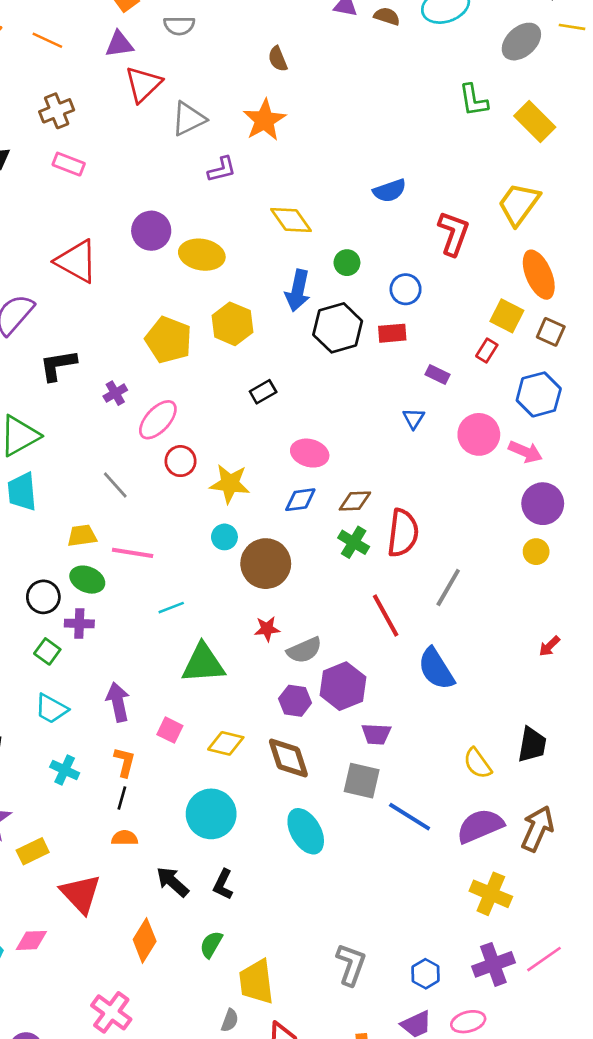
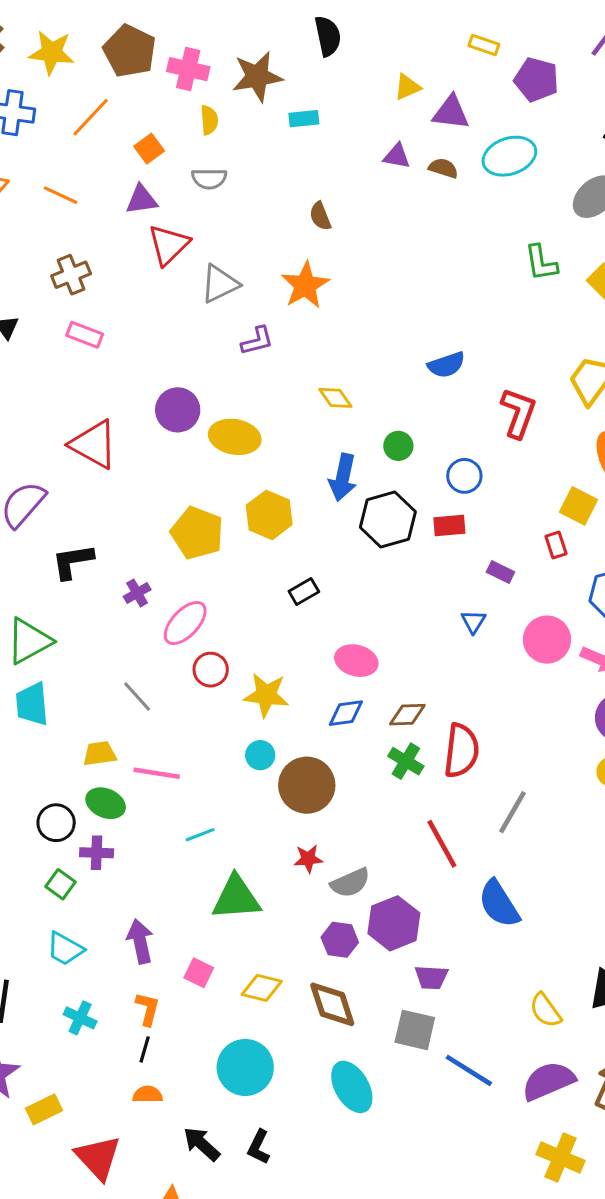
yellow diamond: (291, 220) -> (335, 398), size x0.7
red rectangle: (487, 351) -> (556, 545), turned -50

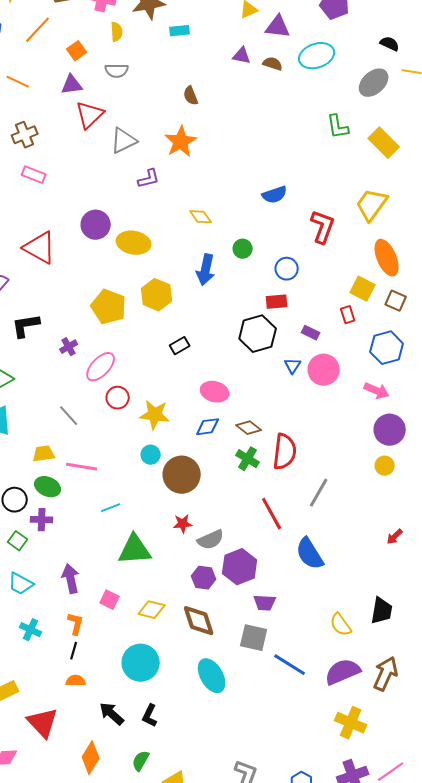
black hexagon: (388, 519) -> (258, 334), moved
pink circle: (547, 640) -> (324, 370), moved
brown diamond: (407, 715) -> (249, 428), turned 40

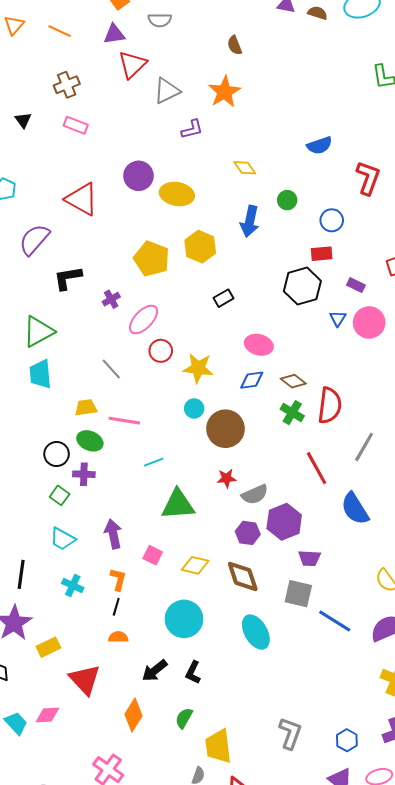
black arrow: (112, 714) -> (155, 670), turned -80

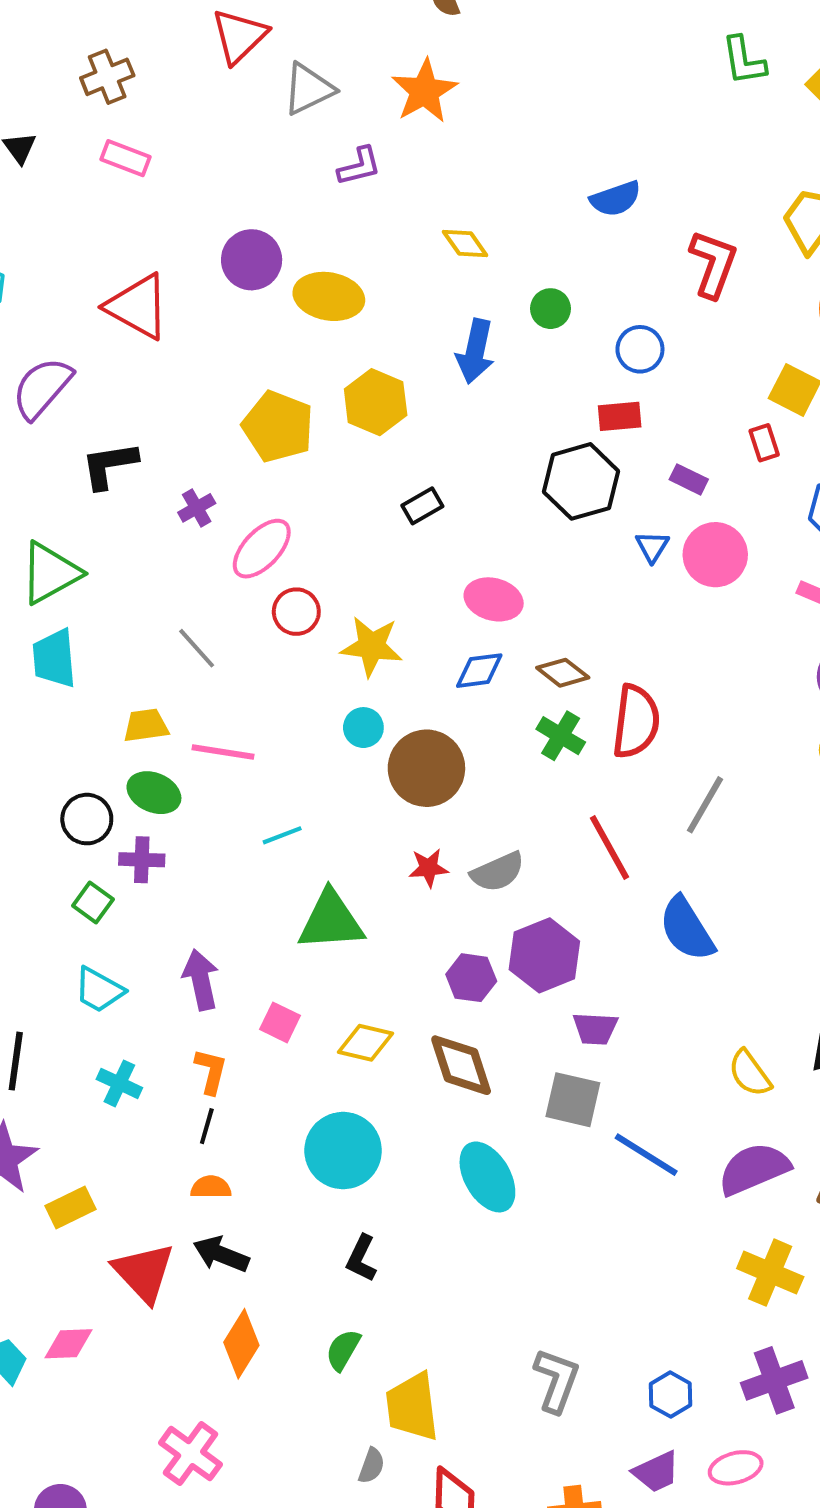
gray semicircle: (255, 494) -> (498, 872), moved
black arrow: (155, 670) -> (221, 1254), moved, turned 60

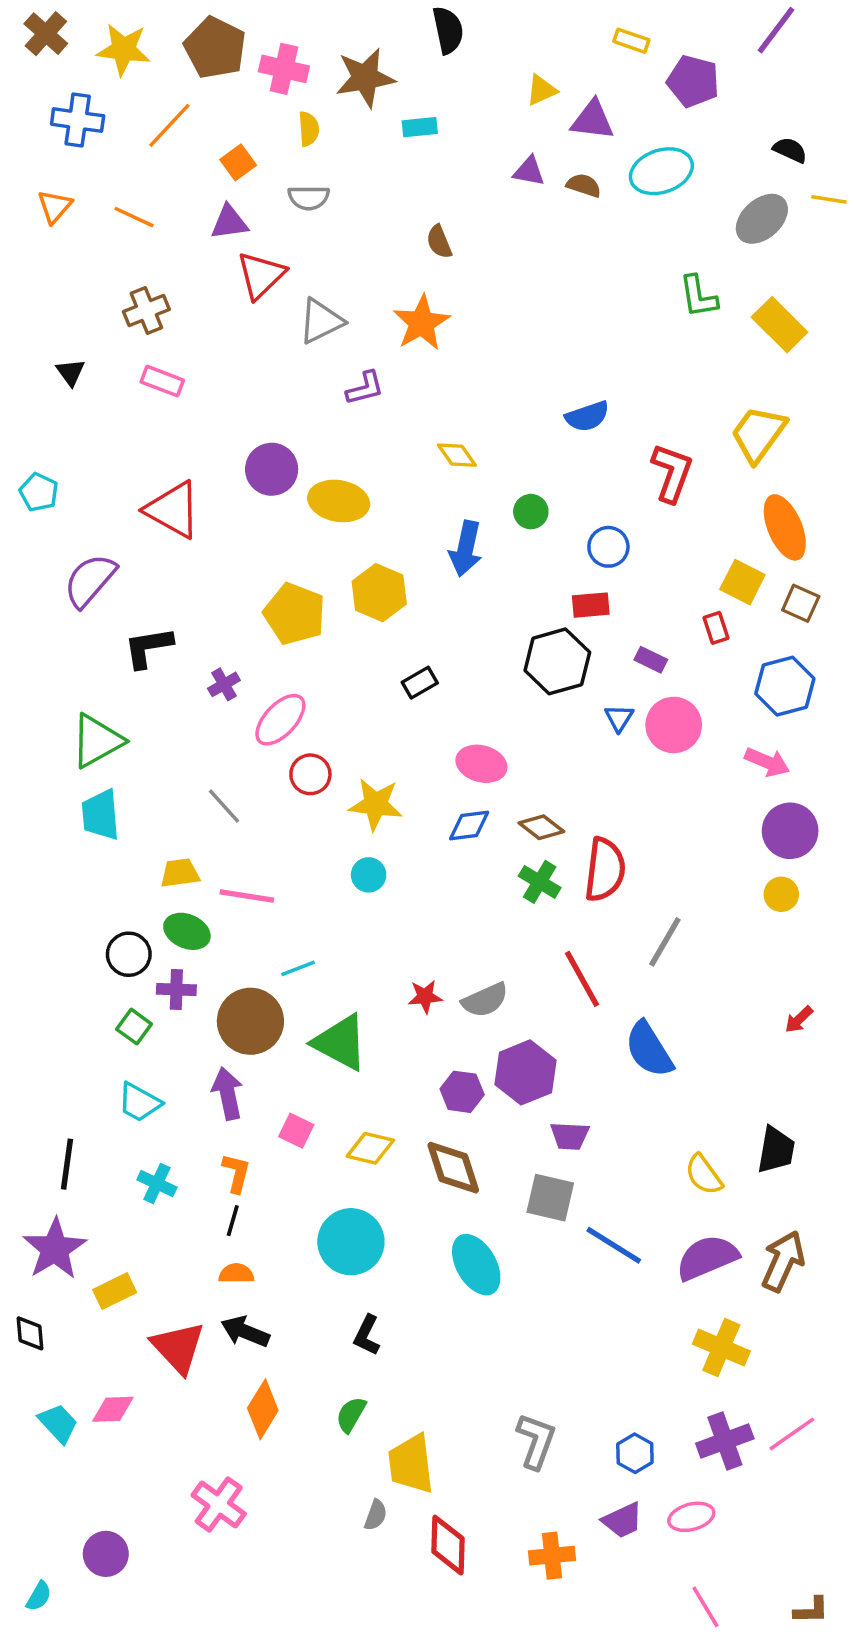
brown circle: (426, 768) -> (250, 1021), moved
green triangle: (331, 921) -> (340, 1042), turned 32

